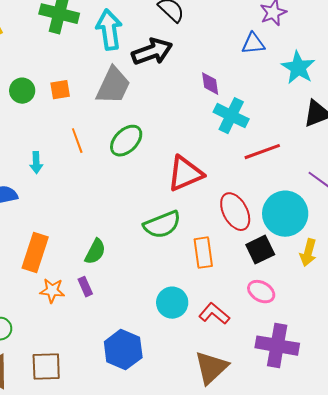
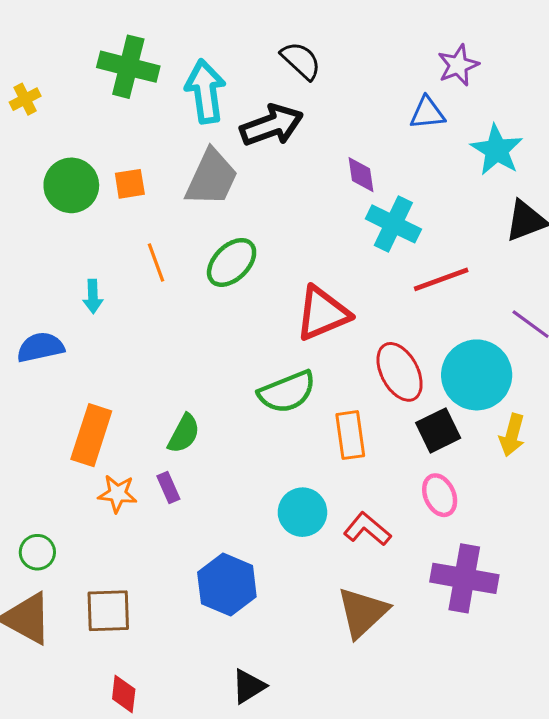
green circle: (22, 91) -> (71, 185), size x1.4
pink ellipse: (261, 292) -> (440, 495), turned 36

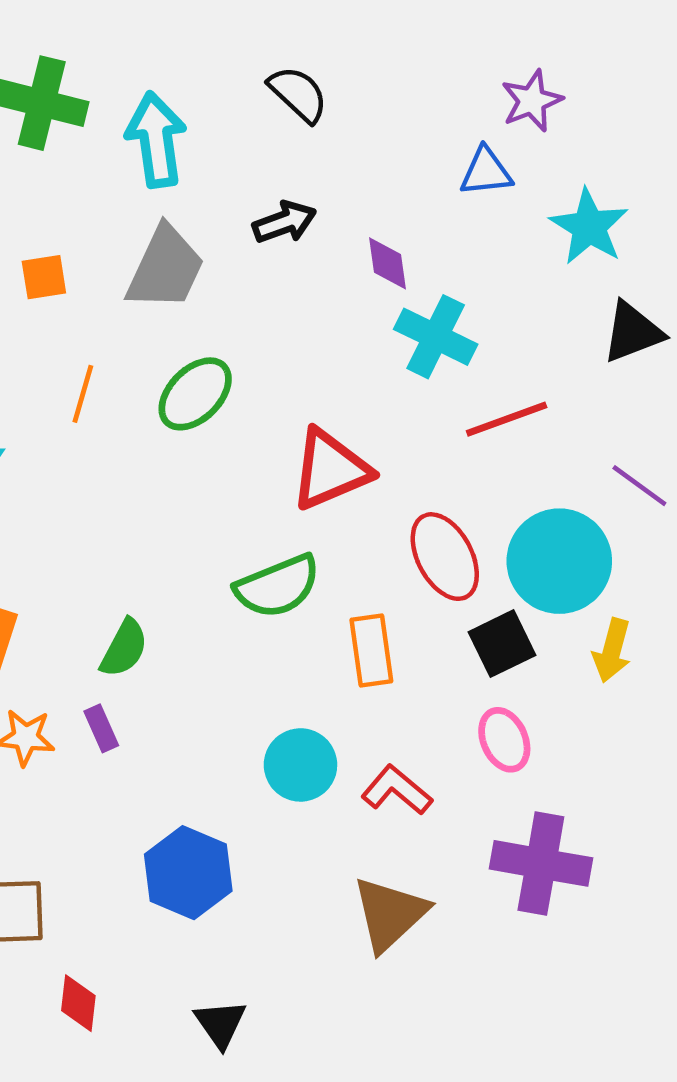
black arrow: (272, 125) -> (284, 222), moved, size x0.7
orange line: (156, 262) -> (83, 394), turned 36
black triangle: (249, 686) -> (220, 1024), turned -33
red diamond: (124, 694) -> (78, 1003), moved

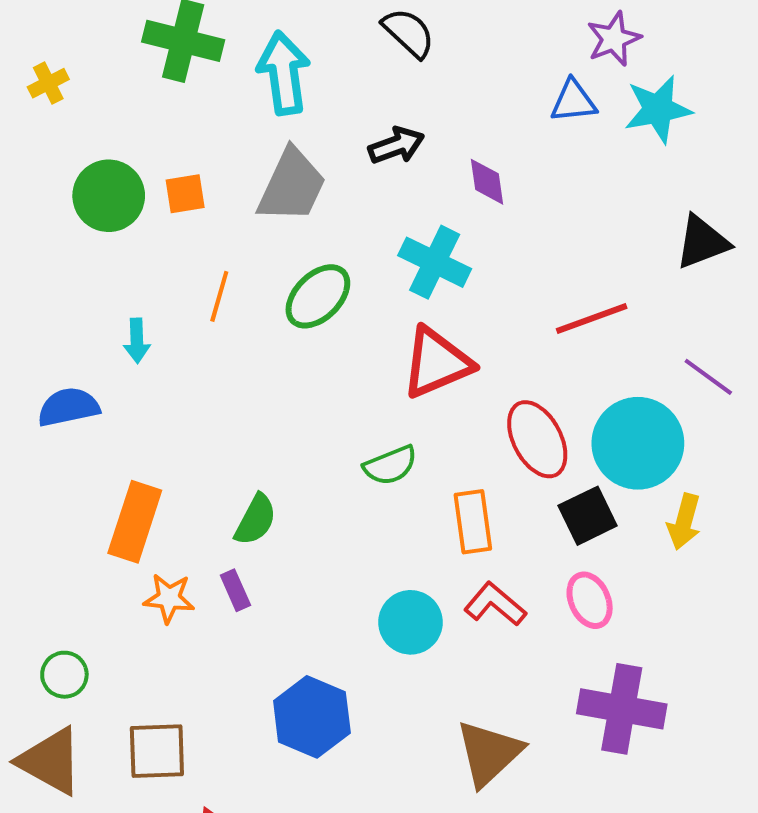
cyan star: (589, 227) -> (658, 109), moved, turned 30
cyan cross: (436, 337) -> (435, 262), moved
green semicircle: (278, 586) -> (390, 465), size x0.7
red L-shape: (397, 790) -> (495, 604), moved

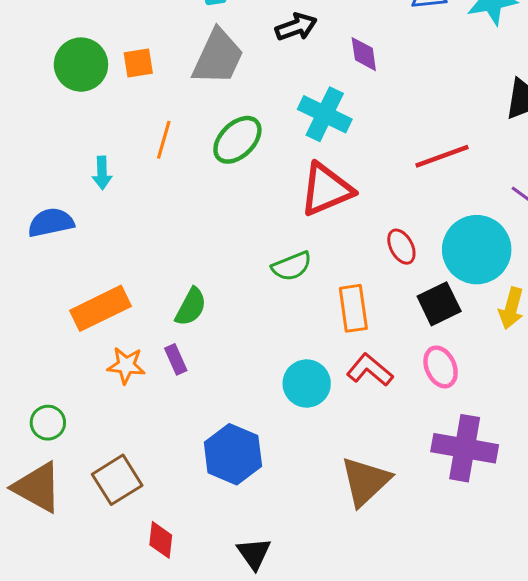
red ellipse: (537, 439) -> (401, 247), size x0.6
orange rectangle: (135, 522) -> (101, 308), turned 46
brown square: (157, 751) -> (117, 480), turned -30

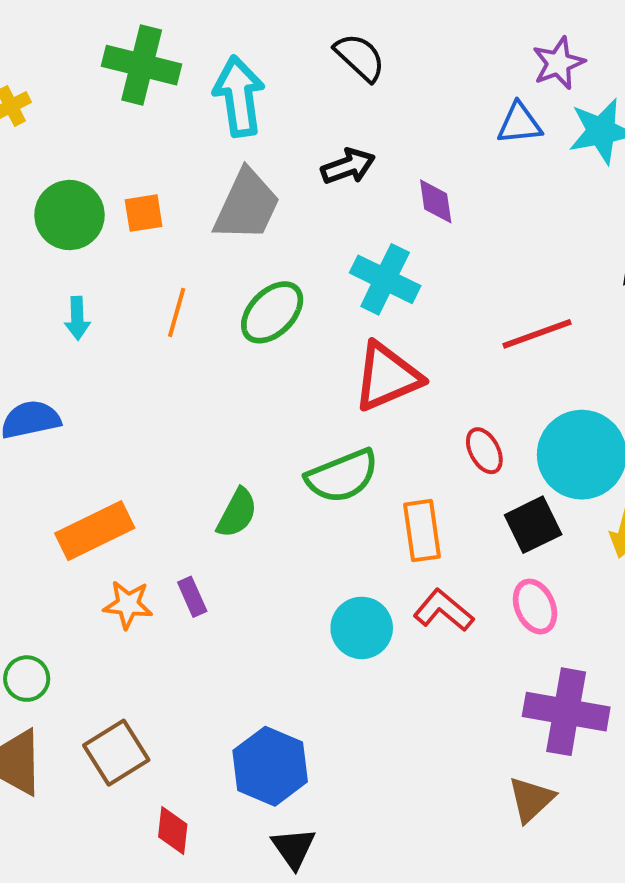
cyan arrow: (102, 173) -> (77, 318), moved
green semicircle: (292, 266) -> (342, 476), size x1.4
green semicircle: (191, 307) -> (237, 513), moved
blue hexagon: (233, 454) -> (270, 766), moved
brown triangle: (365, 481) -> (531, 799), moved, size x0.7

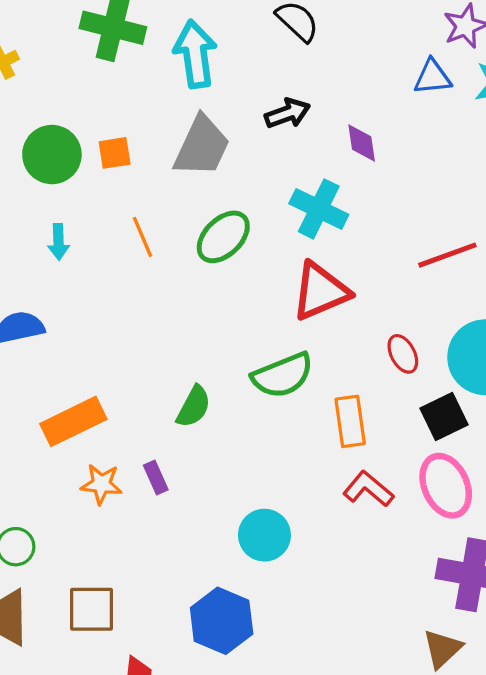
orange line: (177, 312) -> (143, 237), turned -39
pink ellipse: (535, 607) -> (446, 486), size x1.4
cyan circle: (362, 628) -> (264, 535), moved
brown square: (116, 753) -> (91, 609), turned 32

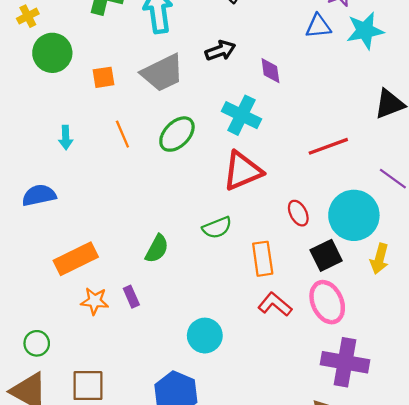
gray trapezoid: (202, 146) -> (162, 73), turned 39
green circle: (52, 155) -> (52, 53), moved
green semicircle: (283, 375) -> (217, 228), size x0.7

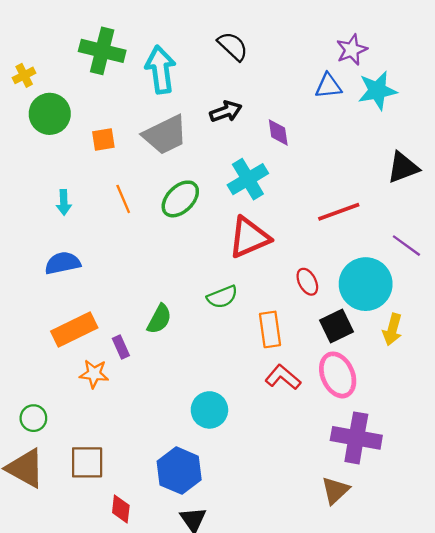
cyan cross: (242, 115) -> (248, 179), turned 33
blue semicircle: (39, 195) -> (63, 263), moved
purple rectangle: (131, 297) -> (121, 347), moved

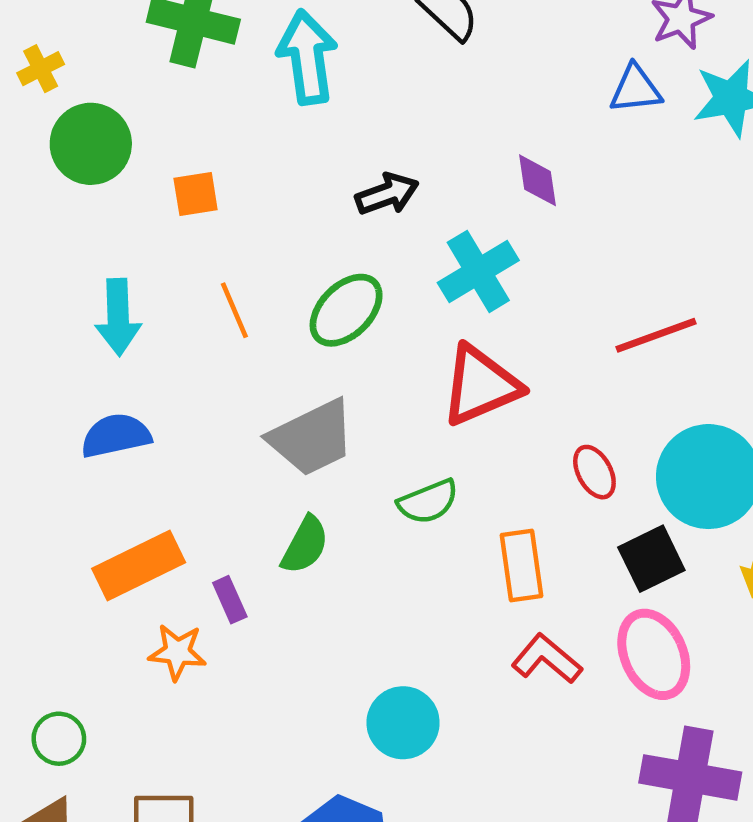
black arrow: (226, 112) -> (387, 194), moved
gray trapezoid: (165, 135) -> (312, 438), moved
cyan arrow: (64, 202) -> (118, 317), size x1.5

